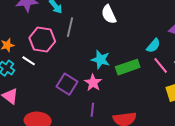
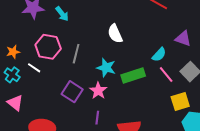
white semicircle: (109, 14) -> (115, 34), moved
gray line: (70, 27) -> (76, 54), moved

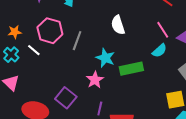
pink line: (166, 75) -> (163, 30), moved
purple square: (72, 92) -> (66, 98), moved
purple line: (97, 118) -> (100, 109), moved

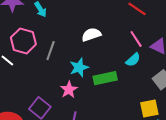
white semicircle: (118, 25) -> (91, 35), turned 90
cyan star: (105, 58) -> (79, 68), turned 30

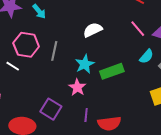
cyan semicircle: (133, 60) -> (146, 56), moved

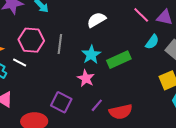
purple line: (86, 115) -> (97, 105), turned 40

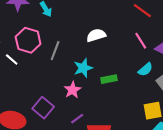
green rectangle: (119, 60) -> (109, 79), size x0.7

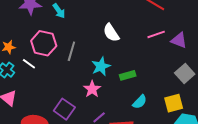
white semicircle: (96, 35) -> (111, 33), turned -102
pink line: (141, 41) -> (156, 34), turned -72
cyan semicircle: (145, 69) -> (140, 102), moved

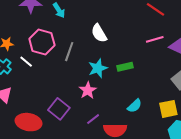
white semicircle: (111, 33) -> (99, 33), moved
green rectangle: (128, 75) -> (125, 67), moved

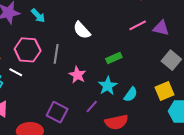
cyan star: (98, 68) -> (108, 86), moved
pink star: (88, 90) -> (77, 75), moved
purple line: (93, 119) -> (92, 107), moved

